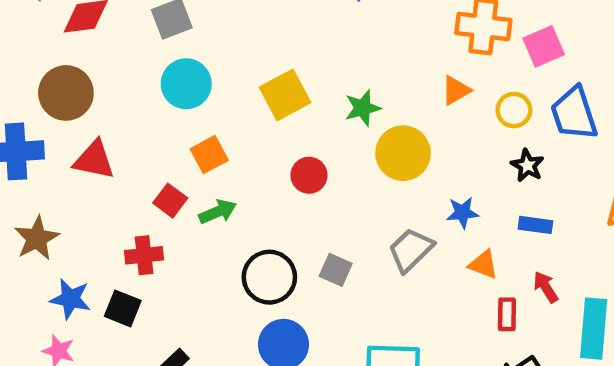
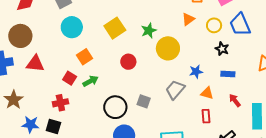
red rectangle: (507, 314) -> (206, 116), moved

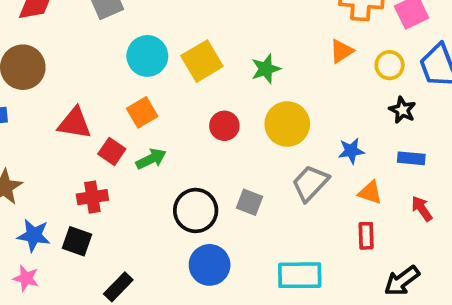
cyan circle: (72, 27) -> (147, 56), moved
yellow circle: (168, 48) -> (287, 124), moved
red triangle: (35, 64) -> (75, 123), moved

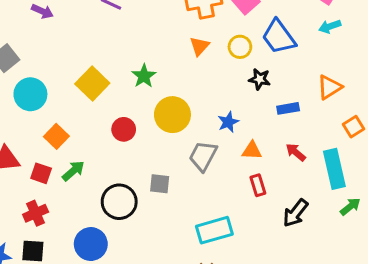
cyan circle: (147, 56) -> (30, 94), moved
blue rectangle: (411, 158) -> (288, 108), moved
blue circle: (210, 265) -> (91, 244), moved

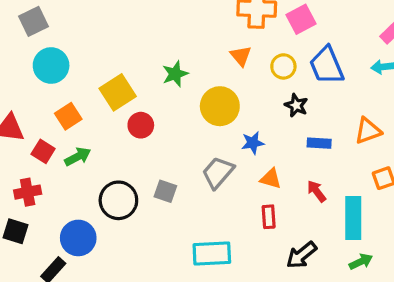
orange triangle: (199, 46) -> (241, 56), turned -35
yellow square: (92, 83) -> (118, 92), moved
yellow circle: (172, 115) -> (220, 106), moved

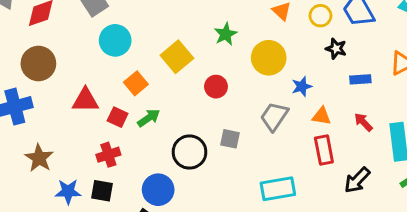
red circle: (141, 125) -> (216, 87), moved
red rectangle: (269, 217) -> (324, 150), size x1.4

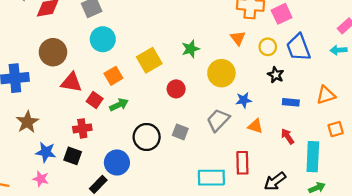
brown circle: (38, 63) -> (53, 52), moved
red rectangle: (324, 150) -> (242, 163), moved

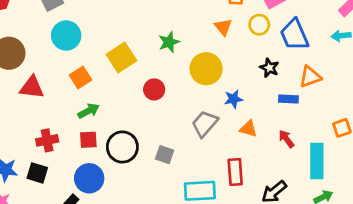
yellow circle: (268, 47) -> (259, 25), moved
orange triangle: (326, 95) -> (310, 77), moved
red square: (95, 100) -> (88, 140), moved, turned -35
gray square: (180, 132) -> (165, 155), moved

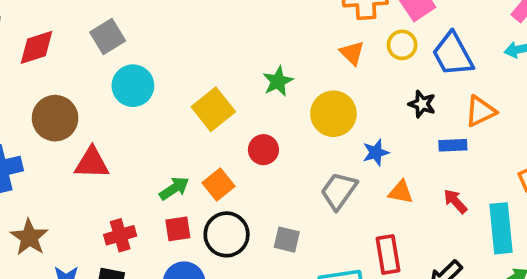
orange square: (81, 77) -> (219, 185), moved

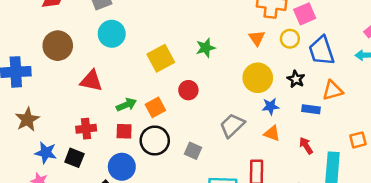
yellow circle: (333, 114) -> (258, 78), moved
blue star: (376, 152) -> (271, 106), moved
red triangle: (92, 163) -> (91, 81), moved

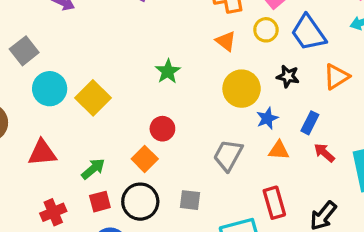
yellow square: (161, 58) -> (93, 98), moved
orange square: (155, 107) -> (145, 159), moved
blue rectangle: (311, 109) -> (310, 123), moved, turned -54

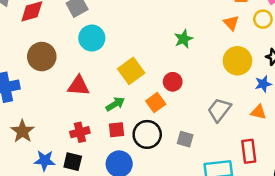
yellow square: (93, 98) -> (131, 71), moved
blue star: (267, 118) -> (263, 84), moved

